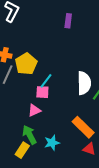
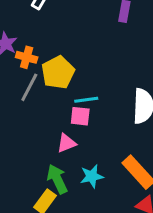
cyan line: (46, 81) -> (86, 100), turned 42
cyan star: (52, 143) -> (92, 176), moved

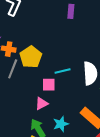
cyan line: (86, 100) -> (63, 71), moved

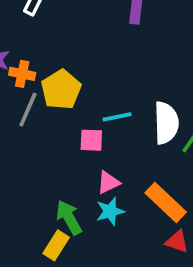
pink triangle: (42, 104) -> (108, 183), moved

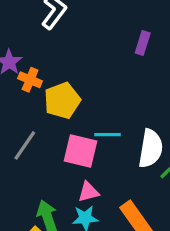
gray line: (28, 110) -> (25, 145), moved
pink square: (91, 140) -> (81, 151), size x1.5

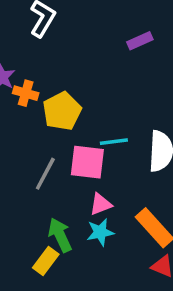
purple rectangle: (143, 43) -> (140, 41), turned 55
gray line: (25, 145) -> (45, 174), moved

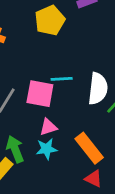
yellow pentagon: (62, 111) -> (50, 20), moved

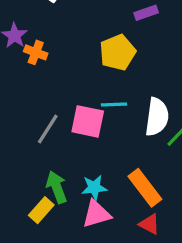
yellow pentagon: (50, 20) -> (118, 52), moved
pink triangle: (48, 127) -> (96, 214), moved, size x1.4

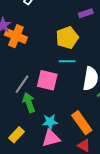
orange cross: (36, 52) -> (16, 36), size x1.5
cyan line: (114, 104) -> (67, 61), moved
green arrow: (57, 187) -> (29, 102), moved

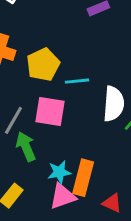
yellow pentagon: (67, 38) -> (43, 65), moved
orange rectangle: (82, 123) -> (83, 178), moved, turned 55

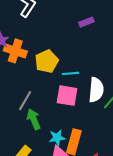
pink square: (50, 111) -> (67, 96), moved

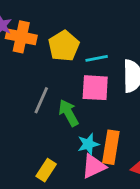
green arrow: (34, 119) -> (68, 113), moved

